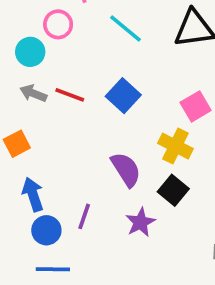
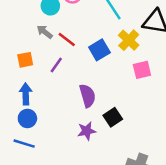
yellow cross: (175, 146) -> (129, 40), moved
purple line: (84, 216) -> (56, 65), moved

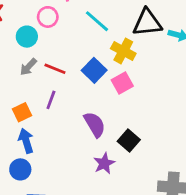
gray arrow: (45, 32) -> (28, 67), turned -70
orange square: (25, 60) -> (22, 112), moved
pink square: (142, 70) -> (122, 83), moved
blue circle: (27, 118) -> (20, 169), moved

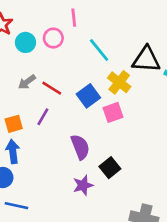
cyan circle: (27, 37) -> (25, 42), moved

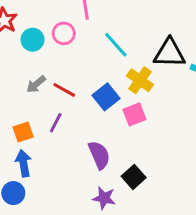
purple star: (83, 185) -> (104, 198), turned 30

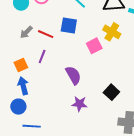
yellow cross: (140, 80) -> (112, 32), moved
blue square: (106, 97) -> (69, 25), moved, turned -36
black square: (134, 177) -> (111, 92), moved

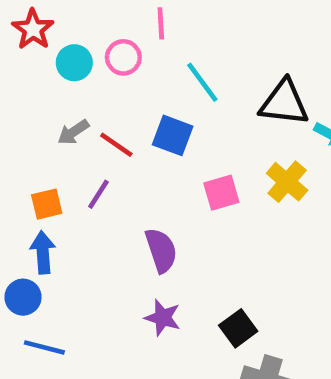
yellow cross: (112, 32) -> (287, 182), moved
black square: (111, 92) -> (238, 328), moved

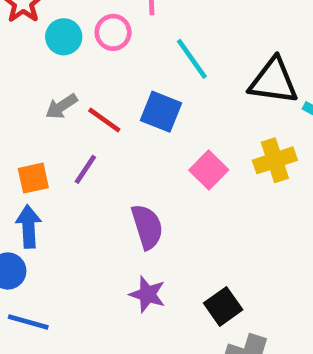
yellow cross: (287, 182) -> (275, 160), turned 30
pink square: (221, 193) -> (209, 170), turned -30

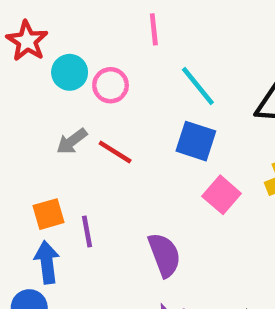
pink circle: (113, 32) -> (111, 85), moved
blue square: (161, 112) -> (196, 141), moved
purple line: (85, 169) -> (87, 232), moved, turned -40

